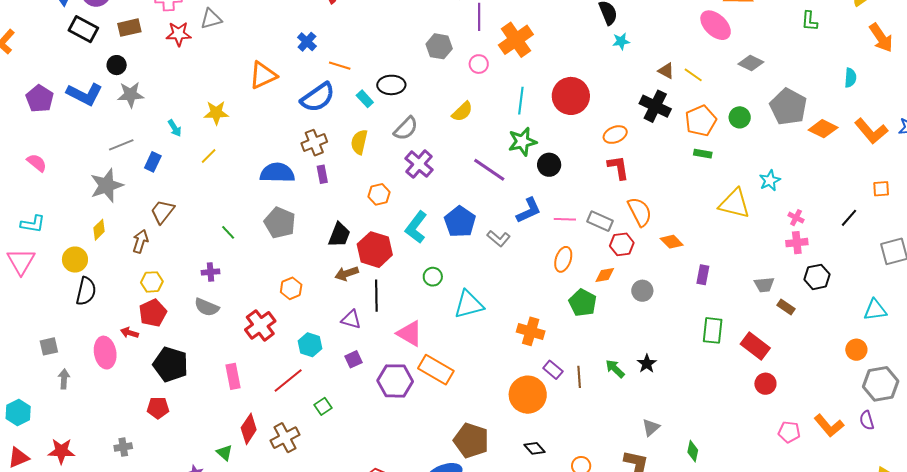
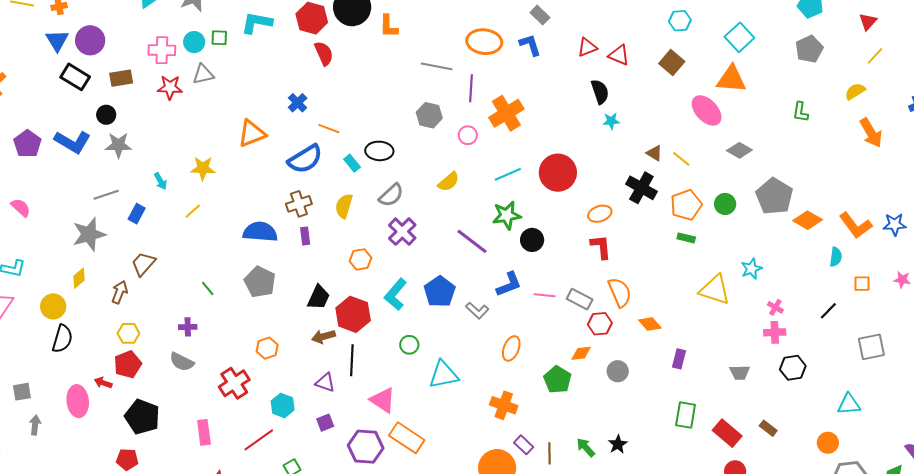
cyan semicircle: (850, 78) -> (836, 257), moved
cyan line: (521, 101) -> (508, 174), turned 56
orange ellipse: (563, 259) -> (511, 348), moved
brown rectangle: (786, 307) -> (768, 428), moved

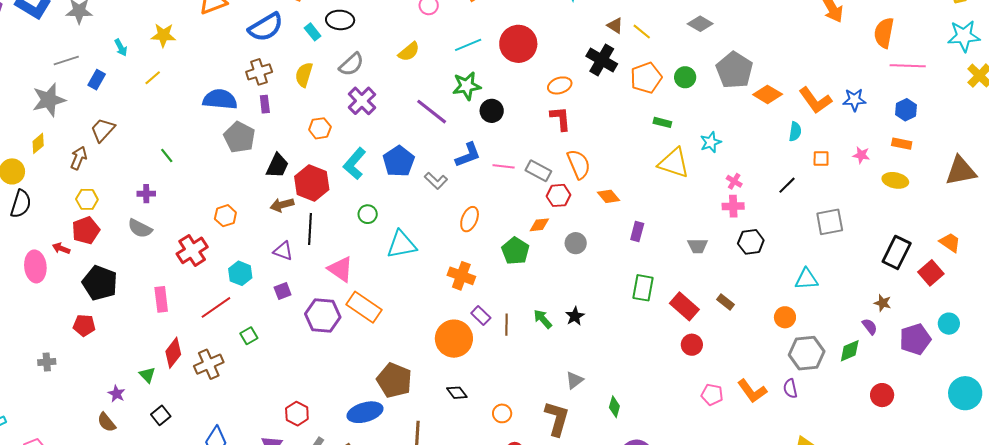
green rectangle: (686, 238) -> (662, 122), moved
gray pentagon: (260, 282) -> (239, 137), moved

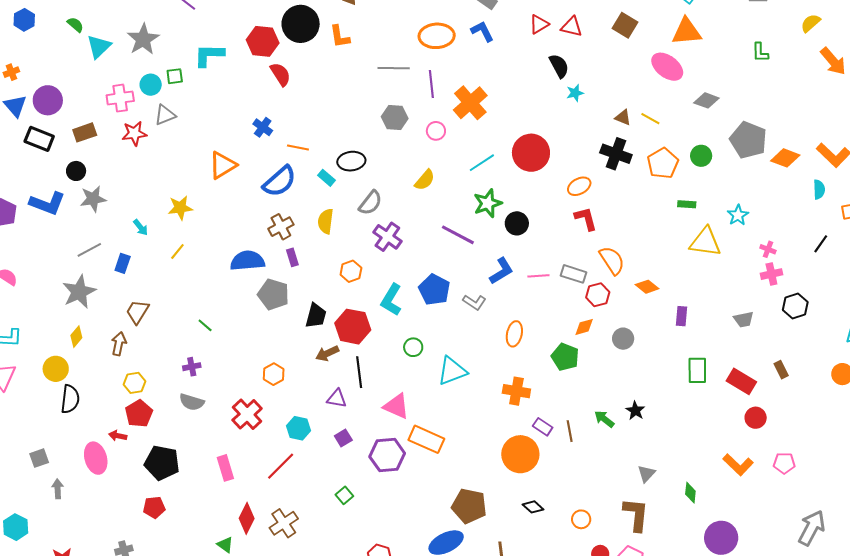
brown rectangle: (726, 302) -> (781, 370), turned 36
green square: (249, 336) -> (344, 495), moved
orange L-shape: (752, 391) -> (738, 465), moved

